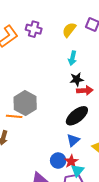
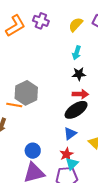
red arrow: (85, 90) -> (80, 94), moved
blue circle: (58, 161) -> (33, 151), moved

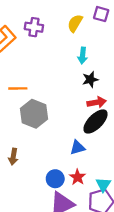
orange line: (14, 105) -> (18, 88), moved
blue triangle: (70, 133) -> (77, 147), moved, turned 32
red star: (67, 154) -> (78, 177), moved

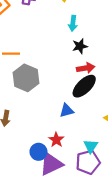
red star: (78, 177) -> (56, 140), moved
blue circle: (55, 179) -> (38, 152), moved

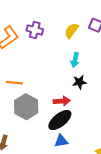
red arrow: (86, 68) -> (62, 101), moved
black ellipse: (84, 86) -> (60, 120), moved

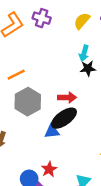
black star: (79, 82) -> (88, 68), moved
orange line: (14, 83) -> (16, 75), turned -35
blue triangle: (61, 141) -> (52, 131), moved

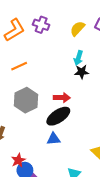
orange line: (16, 75) -> (19, 66), moved
blue triangle: (52, 131) -> (53, 139), moved
red star: (49, 169) -> (18, 160), moved

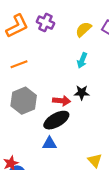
black star: (82, 72) -> (82, 93), moved

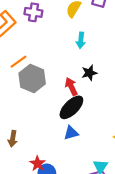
gray hexagon: (24, 101) -> (32, 78), moved
red arrow: (62, 101) -> (71, 87), turned -105

